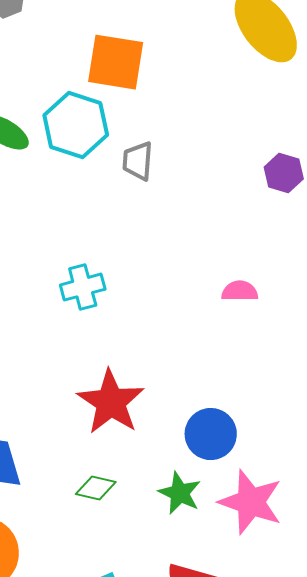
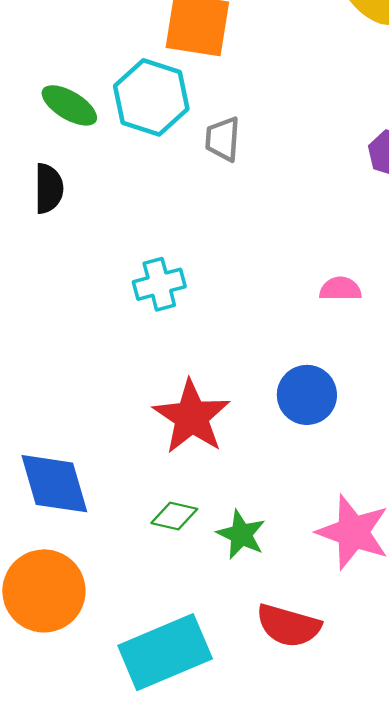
blue circle: (211, 434) -> (307, 395), moved
green star: (180, 493) -> (241, 534), moved

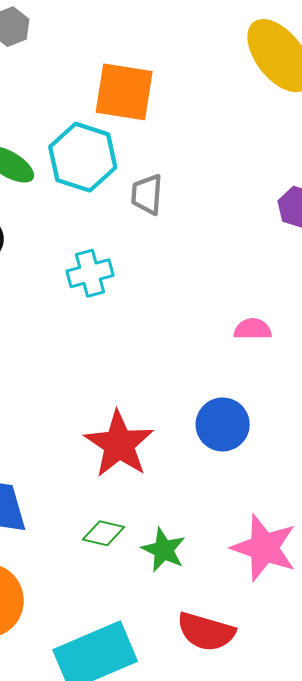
cyan cross: (159, 284) -> (90, 273), moved

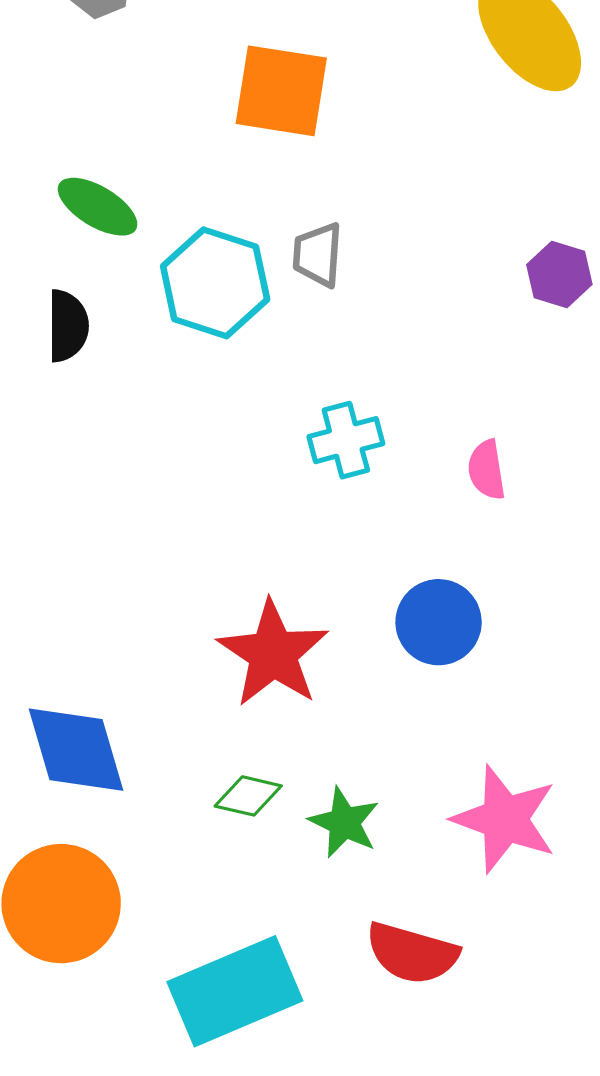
cyan hexagon: (83, 157) -> (215, 283), moved
cyan cross: (90, 273) -> (346, 440), moved
pink semicircle: (253, 329) -> (487, 470), turned -99

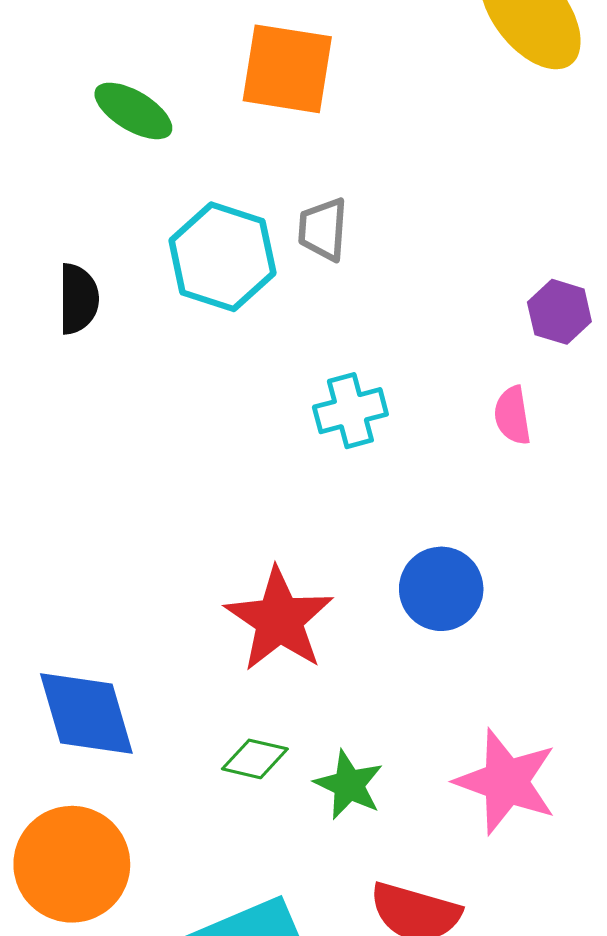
green ellipse: (98, 207) -> (133, 111), moved
purple hexagon: (559, 275) -> (559, 312), moved
pink semicircle: (487, 470) -> (512, 415), moved

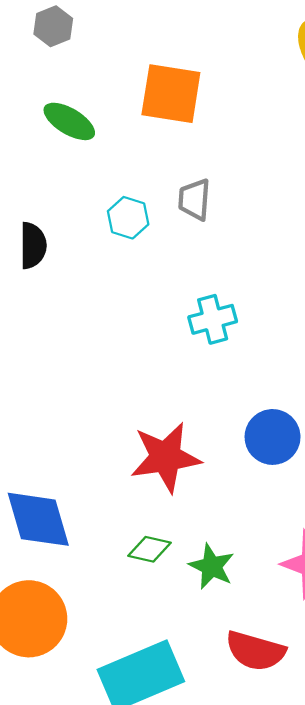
cyan hexagon: (222, 257) -> (128, 218), size x0.6
red star: (279, 620) -> (166, 457), turned 30

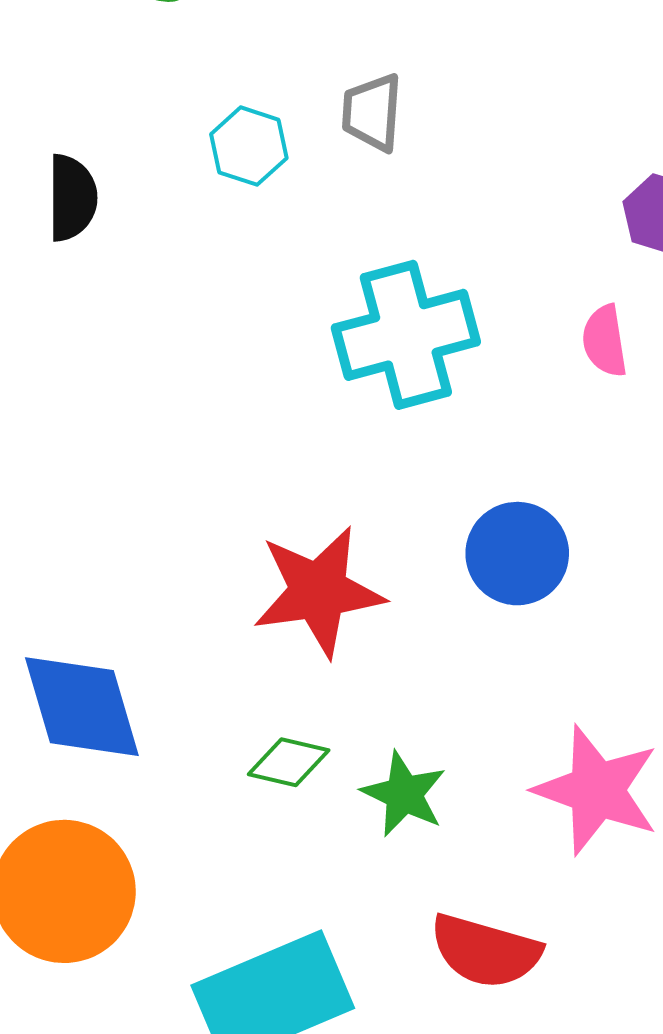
cyan cross: (213, 319) -> (406, 335), size x1.6

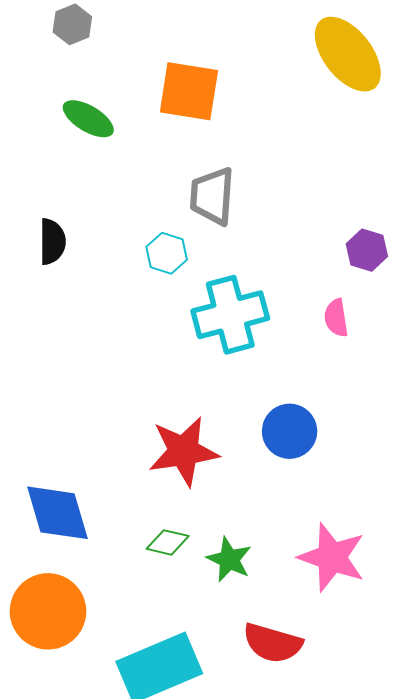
gray trapezoid: (372, 112) -> (212, 196), size x1.4
cyan hexagon: (249, 146) -> (167, 253), moved

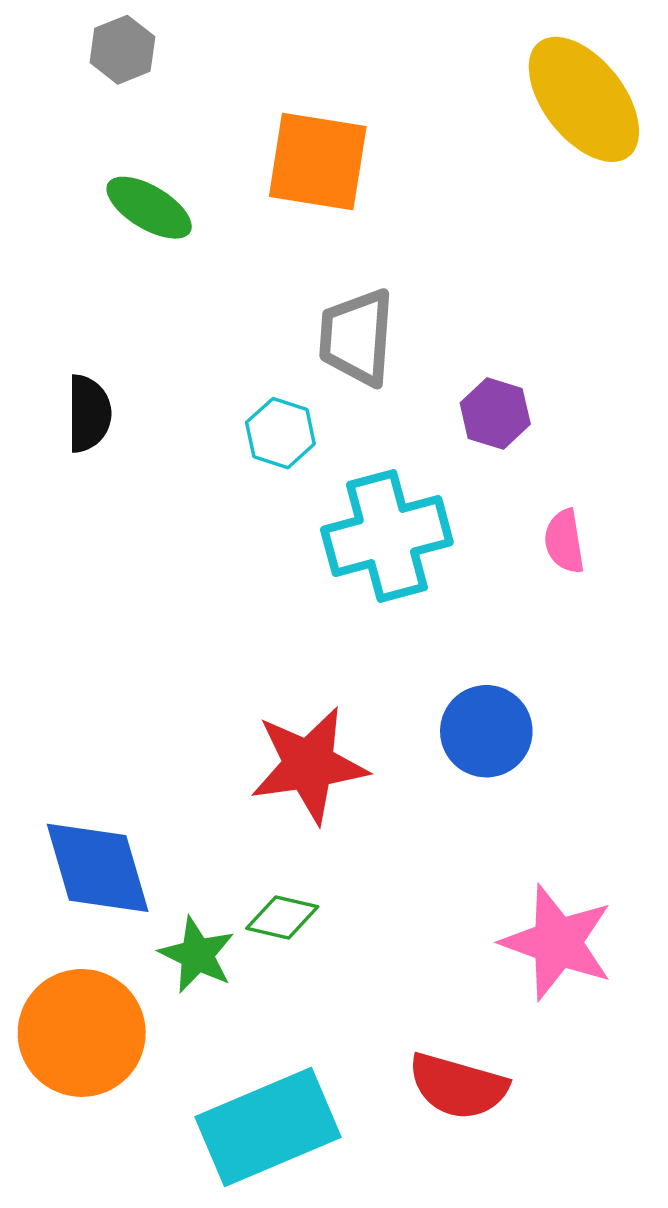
purple hexagon: (367, 250) -> (495, 414), moved
green star: (229, 559) -> (197, 955), moved

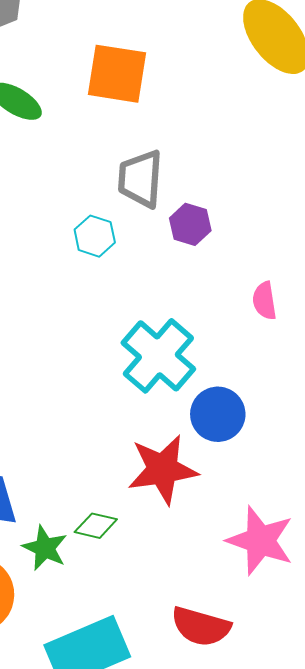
purple hexagon: (495, 414) -> (190, 224), moved
cyan cross: (387, 536) -> (158, 356), moved, turned -34
red star: (309, 765) -> (163, 469), moved

